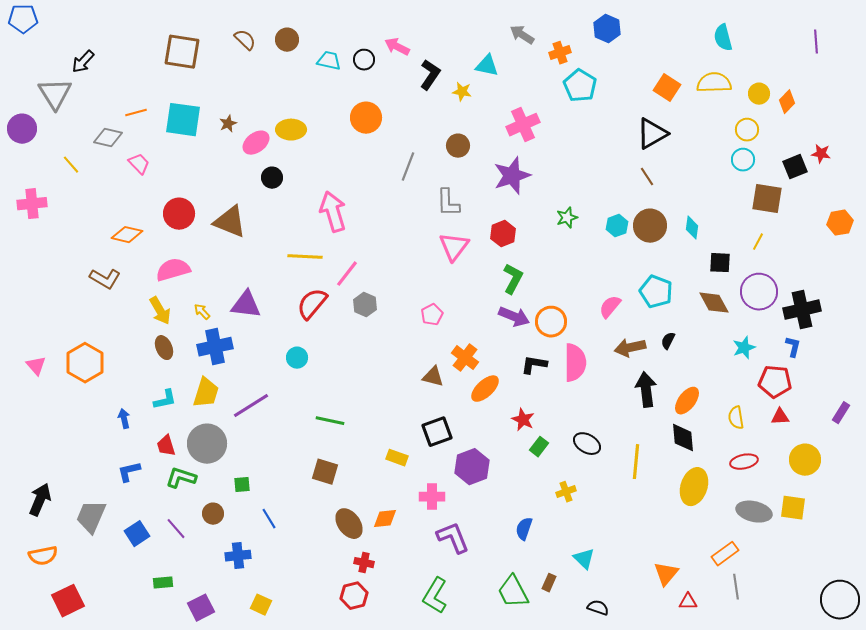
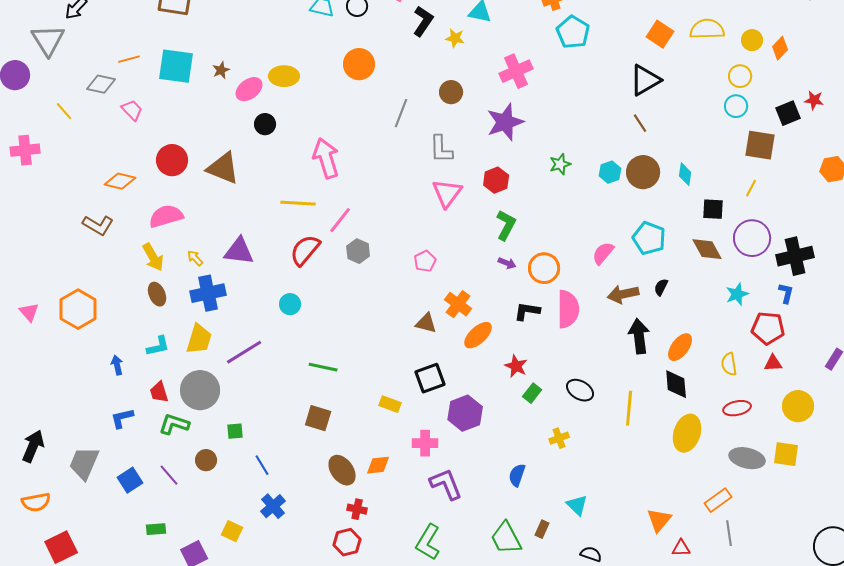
purple arrow: (514, 317) -> (507, 263), size x0.6
blue cross: (238, 556) -> (273, 506), moved, turned -35
yellow square: (261, 605) -> (232, 531), moved

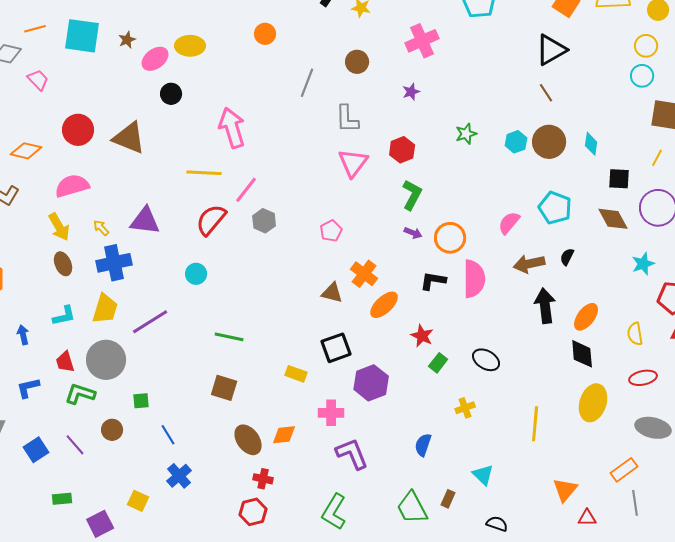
orange circle: (359, 64) -> (265, 34), size x0.7
purple star: (505, 122) -> (411, 92), size x0.5
yellow line: (629, 408) -> (535, 424), moved

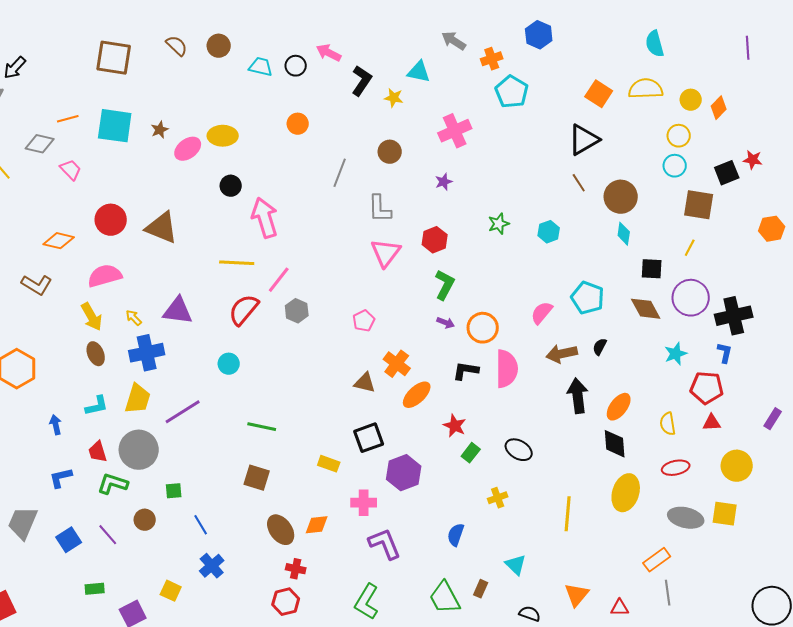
black circle: (171, 94) -> (231, 186), moved
brown circle: (549, 142) -> (621, 197), moved
orange triangle: (565, 490) -> (577, 595), moved

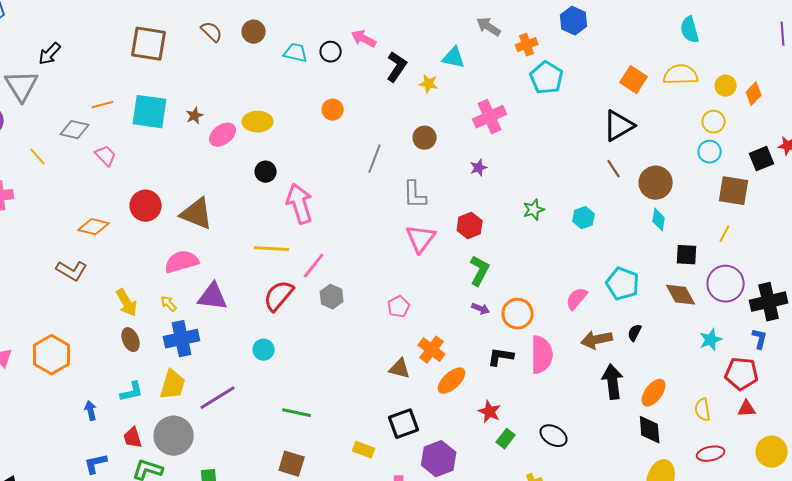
pink semicircle: (105, 276) -> (182, 262), moved

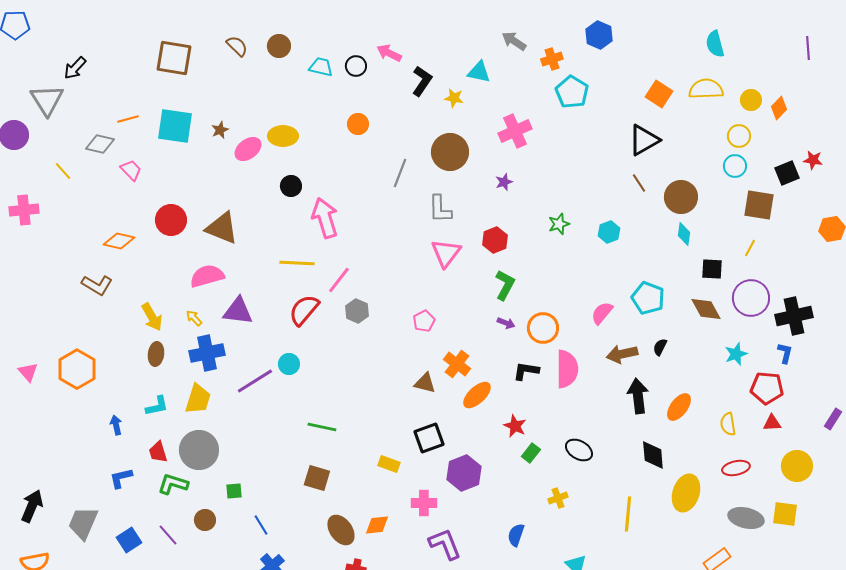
brown circle: (425, 138) -> (450, 152), size x1.6
brown ellipse: (131, 340) -> (156, 354), turned 30
purple line: (218, 398) -> (255, 381), moved
black diamond: (650, 430) -> (653, 455), moved

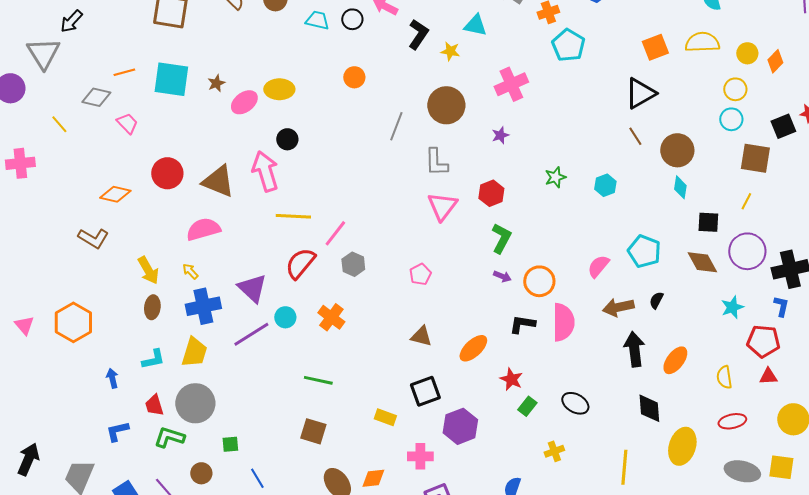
orange square: (659, 94) -> (655, 47), turned 36
pink arrow: (325, 218) -> (265, 171), moved
purple triangle: (238, 311) -> (252, 288), moved, turned 36
orange cross: (457, 364) -> (331, 317), moved

